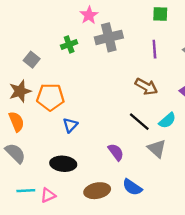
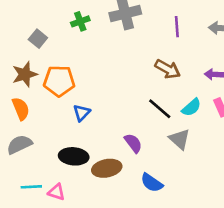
gray semicircle: (15, 153) -> (19, 144), turned -70
brown ellipse: (97, 191) -> (107, 168), moved
pink triangle: (48, 195) -> (56, 192), turned 42

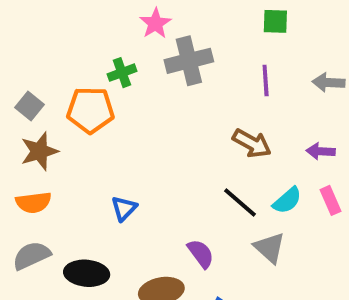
gray square: (38, 39) -> (30, 106), moved
orange pentagon: (59, 81) -> (90, 110), moved
orange semicircle: (21, 109) -> (33, 202), turned 105
black ellipse: (74, 156) -> (87, 273), moved

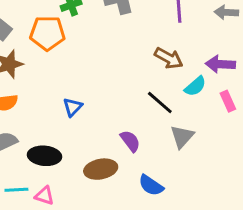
purple arrow: (321, 151) -> (220, 64), size x1.4
cyan semicircle: (287, 200) -> (195, 86), moved
gray triangle: (270, 248) -> (182, 137), turned 30

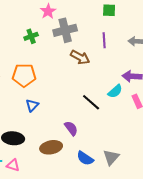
orange pentagon: (47, 33) -> (24, 75), moved
brown arrow: (169, 58) -> (80, 57), moved
gray triangle: (182, 137) -> (111, 157), moved

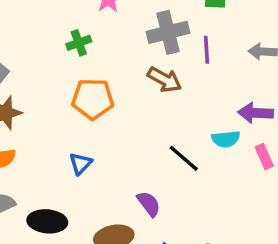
gray cross: (65, 30) -> (168, 32), moved
orange pentagon: (24, 75) -> (93, 99), moved
cyan semicircle: (115, 91) -> (226, 139), turned 35

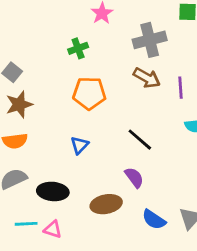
purple line: (207, 50) -> (181, 88), moved
black line: (184, 158) -> (140, 140), moved

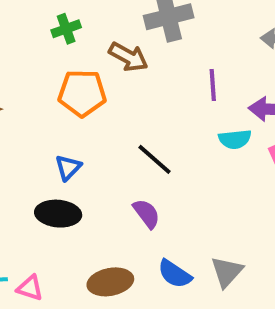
brown arrow: (147, 78) -> (128, 57), moved
black ellipse: (53, 191) -> (58, 214), moved
brown ellipse: (106, 204) -> (110, 282), moved

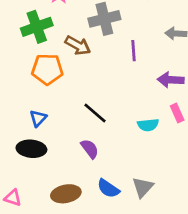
green cross: (66, 29) -> (37, 27), size x1.6
purple line: (213, 85) -> (133, 51), moved
cyan semicircle: (235, 139) -> (148, 125), moved

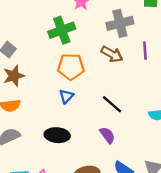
brown arrow: (78, 45) -> (112, 54), moved
blue triangle: (38, 118) -> (66, 96), moved

